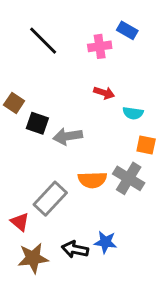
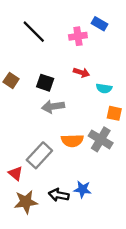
black square: (37, 123) -> (45, 83), moved

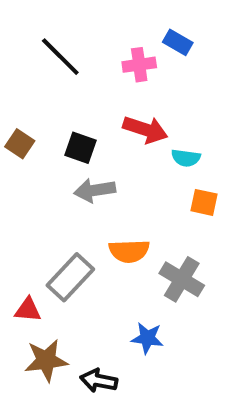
red arrow: (81, 73) -> (145, 130), size x1.5
gray cross: (101, 139) -> (182, 279), moved
red triangle: (16, 173) -> (28, 310), turned -35
black arrow: (59, 195) -> (99, 381), moved

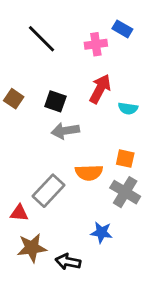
red arrow: (145, 130) -> (100, 89), turned -80
orange square: (204, 202) -> (125, 159), moved

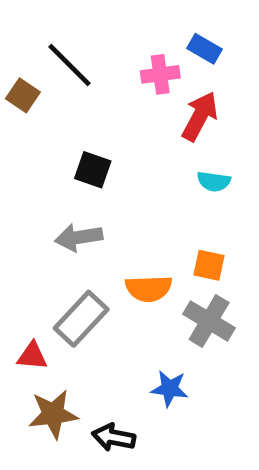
red arrow: (100, 89) -> (200, 116), moved
brown square: (14, 99) -> (23, 95), moved
gray arrow: (65, 131) -> (79, 237), moved

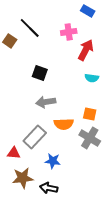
blue rectangle: (204, 49) -> (88, 11), moved
gray arrow: (79, 237) -> (46, 102), moved
blue star: (170, 389) -> (53, 161), moved

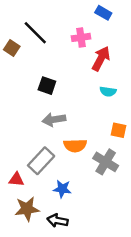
orange square: (90, 114) -> (119, 130), moved

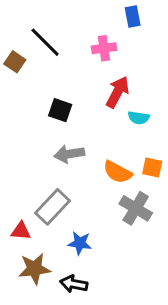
blue rectangle: (103, 13) -> (133, 16), turned 49
red arrow: (101, 59) -> (118, 92), moved
orange semicircle: (75, 145) -> (118, 172), moved, turned 30

